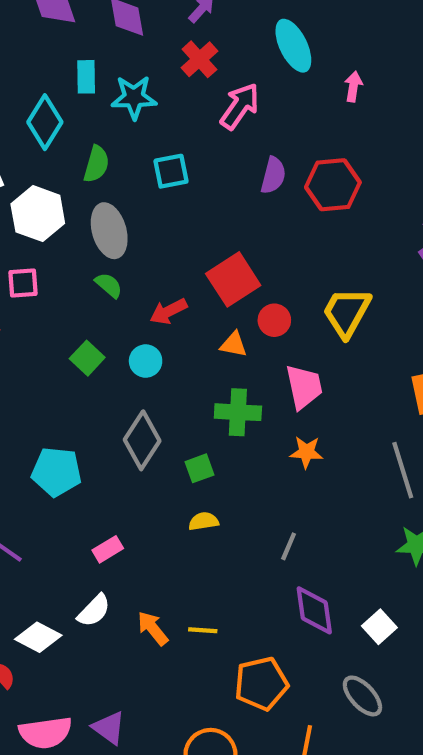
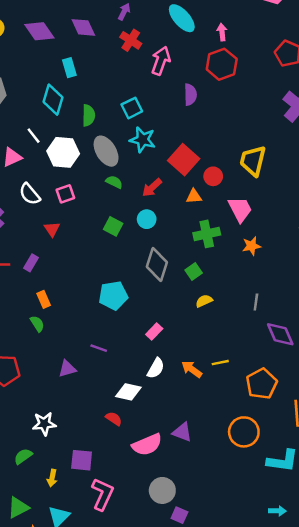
cyan star: (134, 97) -> (143, 140), moved, turned 30
red hexagon: (333, 185) -> (222, 64), moved

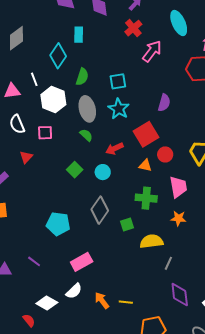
purple semicircle: (190, 95) -> (164, 103), moved
yellow semicircle: (204, 301) -> (152, 241), moved, size x1.6
pink rectangle: (154, 331) -> (82, 262), size x1.5

